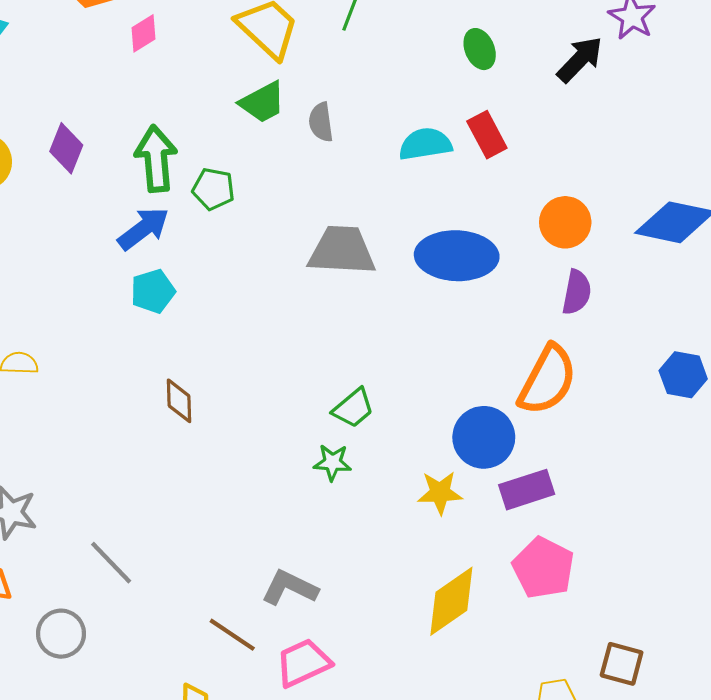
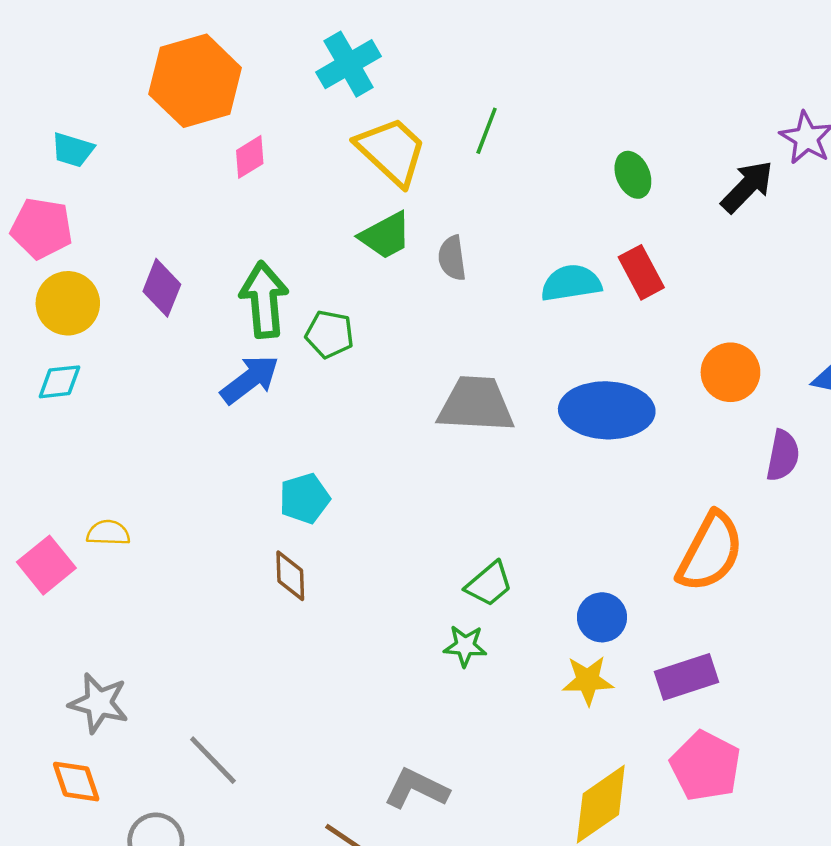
cyan pentagon: (153, 291) -> (305, 498), moved
purple semicircle: (577, 292) -> (783, 456), moved
blue circle: (484, 437) -> (602, 617), moved, size x0.7

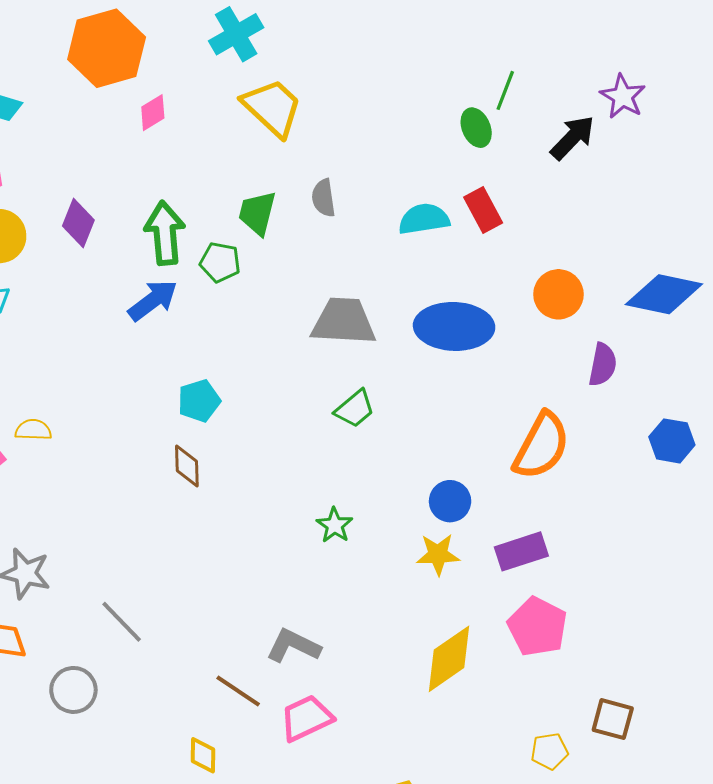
green line: (487, 131) -> (505, 90), moved
green trapezoid: (385, 235) -> (257, 213), moved, turned 132
green trapezoid: (489, 584) -> (355, 409), moved
green star: (465, 646) -> (335, 525), turned 30

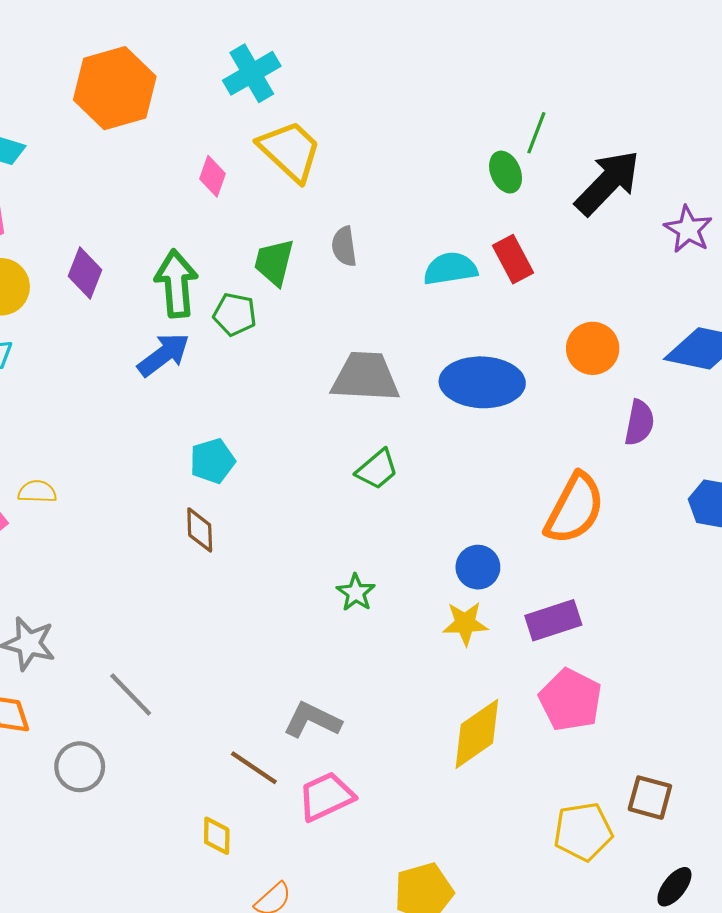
purple star: (623, 96) -> (688, 229), moved
pink diamond: (153, 113) -> (212, 176), moved, turned -39
black arrow: (573, 138) -> (608, 183), size x1.4
yellow pentagon: (549, 751) -> (583, 832), size x1.5

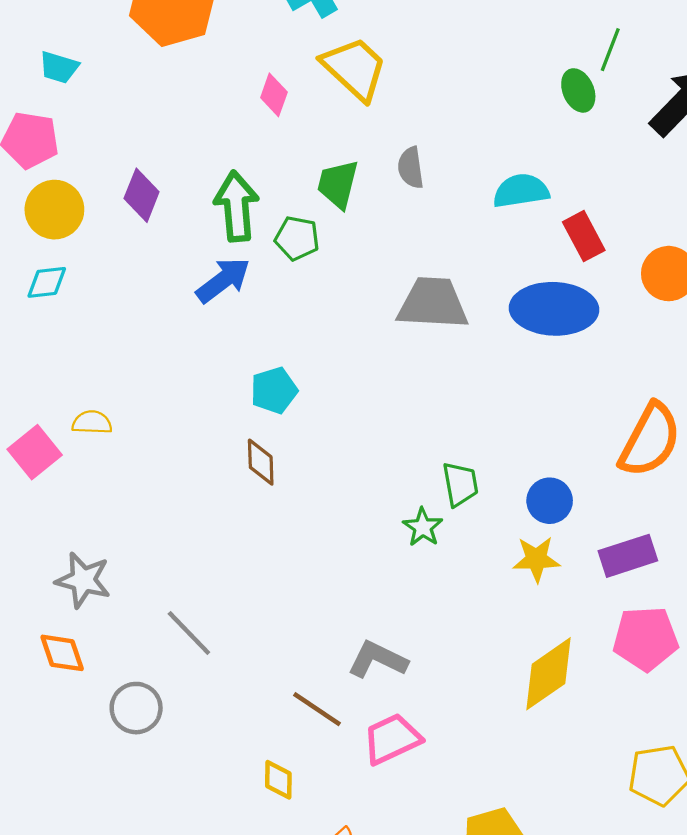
red rectangle: (513, 259) -> (584, 236), moved
green trapezoid: (377, 469) -> (460, 484), moved, turned -60
pink pentagon: (570, 700) -> (646, 639), turned -30

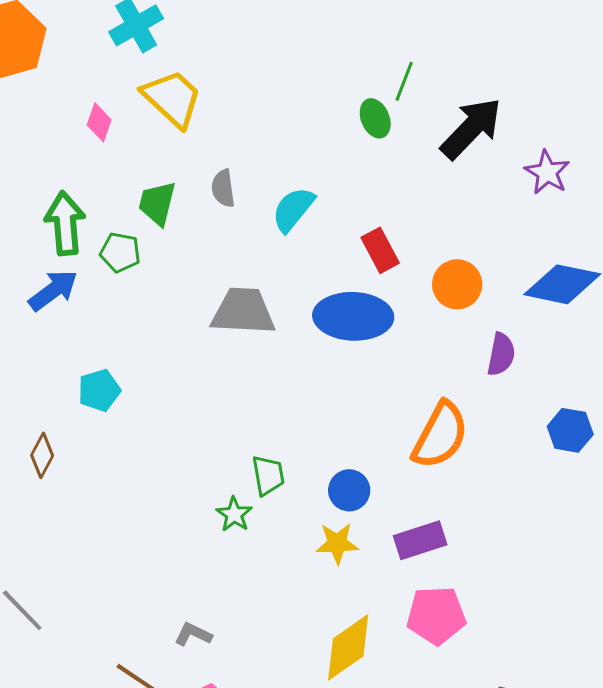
cyan semicircle: (521, 191) -> (293, 209), moved, turned -42
brown diamond: (261, 462) -> (42, 455), moved, turned 30
gray L-shape: (378, 660) -> (193, 634), size x0.7

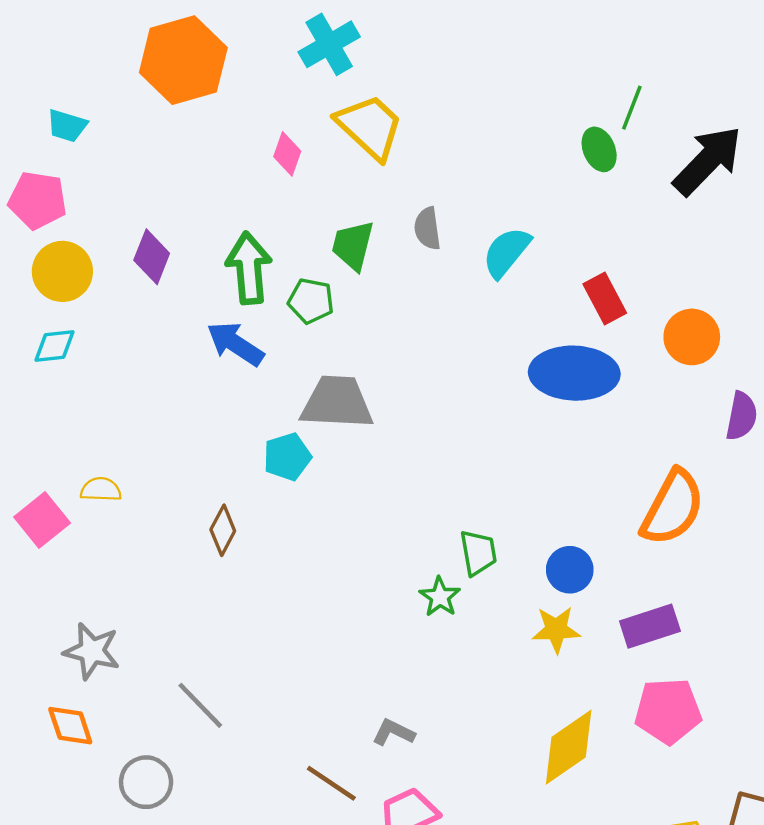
blue arrow: (53, 290) -> (235, 344), turned -110
gray trapezoid: (243, 311) -> (337, 402), moved

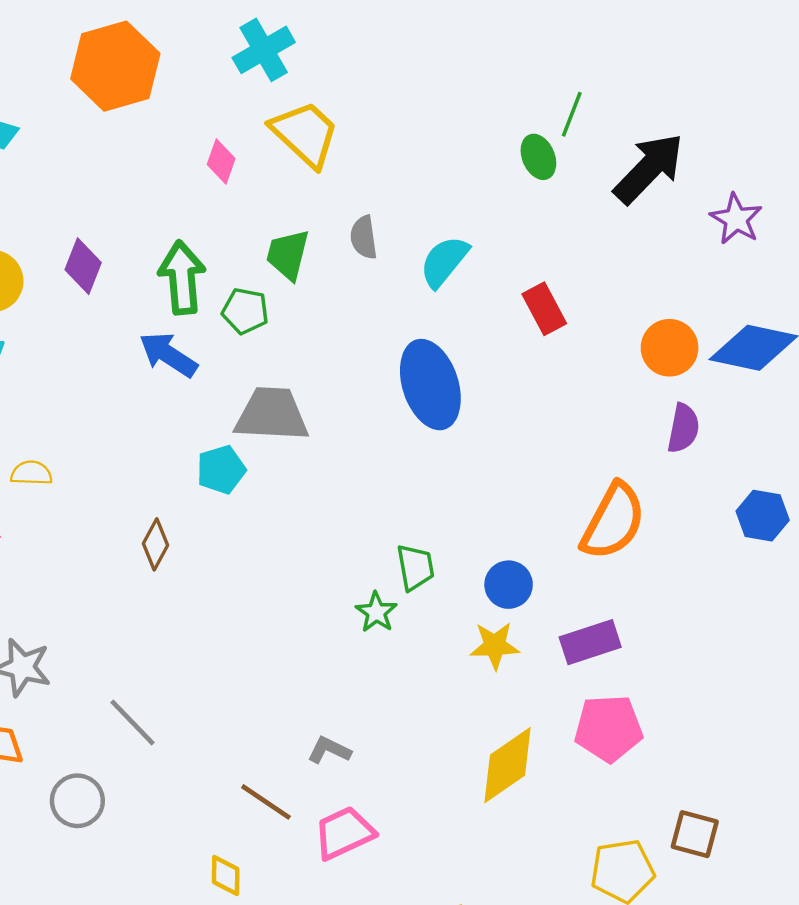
orange circle: (692, 337) -> (670, 348), moved
blue ellipse: (574, 373) -> (430, 385), moved, turned 70
yellow semicircle: (101, 489) -> (31, 473), moved

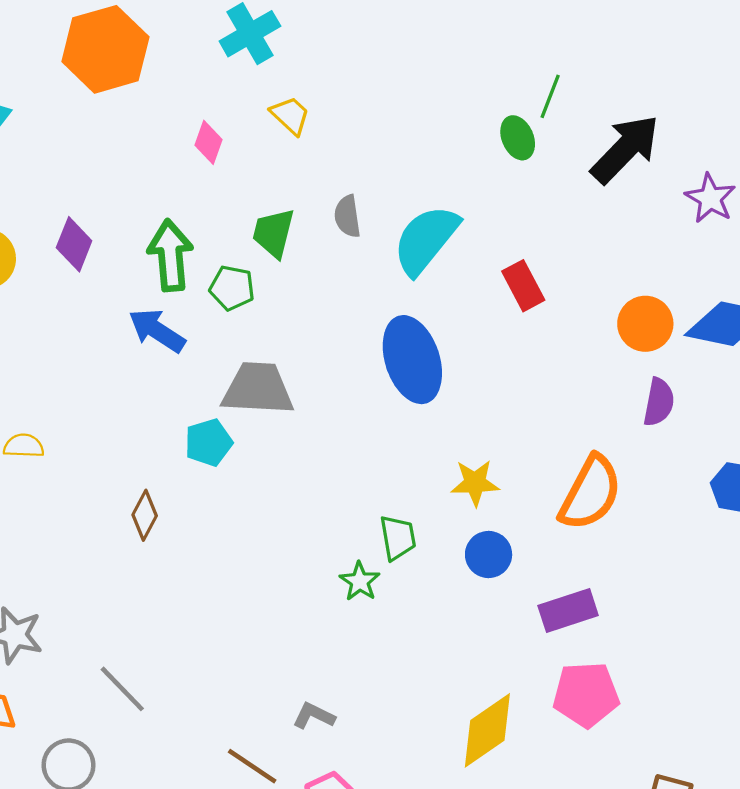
yellow trapezoid: (305, 134) -> (290, 115), size x0.6
cyan semicircle: (444, 262) -> (426, 240), size x1.4
yellow star: (495, 646) -> (475, 483), moved

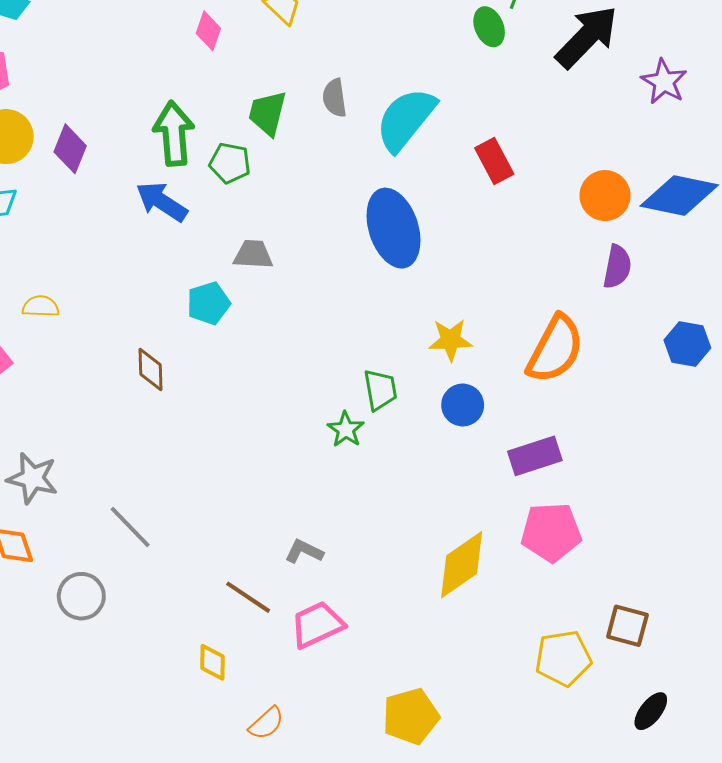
purple diamond: (74, 244) -> (70, 149), moved
gray trapezoid: (258, 389) -> (253, 255), size x0.6
brown diamond: (145, 515) -> (150, 369), turned -30

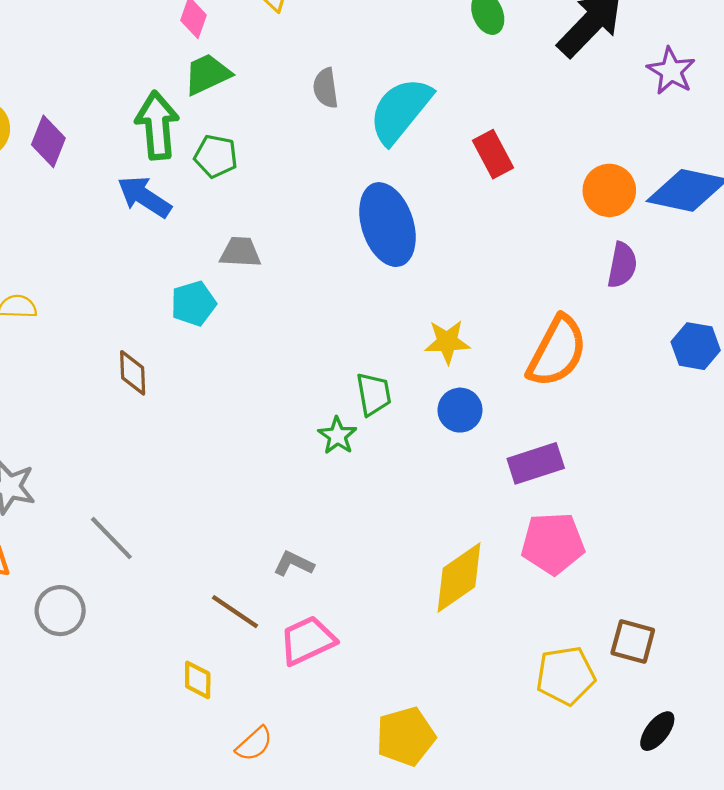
green trapezoid: (267, 113) -> (207, 74), moved, turned 51

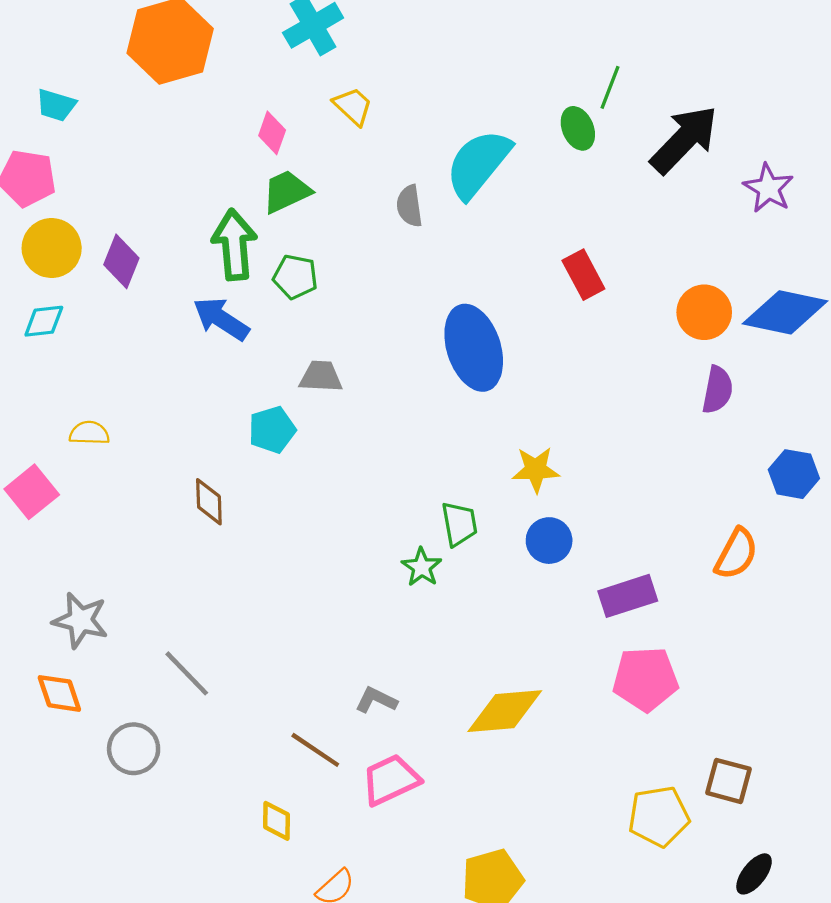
cyan semicircle: (400, 110) -> (478, 164), moved
orange semicircle: (557, 351) -> (736, 554), moved, size x0.7
yellow diamond: (459, 578) -> (505, 711), moved, turned 30

